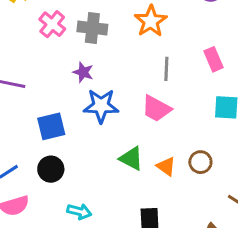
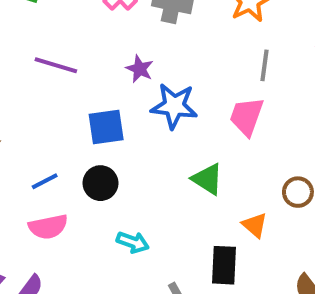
purple star: (83, 72) -> (140, 69), moved
pink trapezoid: (156, 109) -> (247, 116), turned 76
orange triangle: (166, 166) -> (255, 225), moved

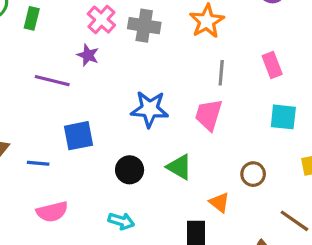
purple star: (140, 69) -> (88, 55), moved
blue square: (106, 127) -> (78, 136), moved
blue line: (45, 181) -> (38, 163), moved, turned 35
black circle: (100, 183) -> (130, 170), moved

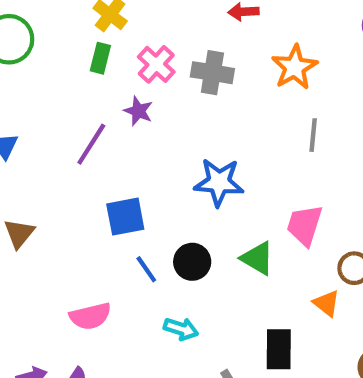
green rectangle: (32, 18) -> (100, 58), moved
purple line: (52, 81) -> (91, 144), turned -72
pink trapezoid: (209, 115) -> (305, 225), moved
blue line: (38, 163) -> (146, 269), moved, turned 50
orange triangle: (219, 202) -> (326, 303), moved

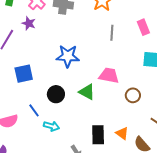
pink trapezoid: (305, 225) -> (109, 76), turned 85
blue line: (146, 269) -> (34, 110), moved
orange triangle: (326, 303) -> (122, 133), moved

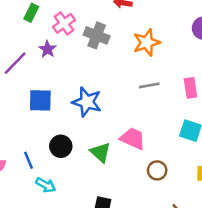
gray line: (112, 33) -> (149, 85), turned 63
blue square: (24, 74) -> (40, 100), moved

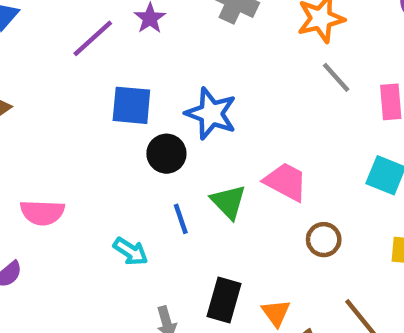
gray line: (149, 85) -> (336, 77), moved, turned 54
black circle: (61, 146) -> (166, 154), moved
blue line: (28, 160) -> (181, 219), moved

